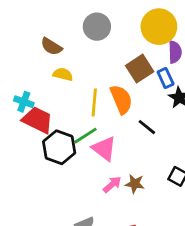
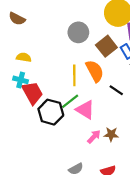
gray circle: (97, 27) -> (78, 32), moved
brown semicircle: (51, 46) -> (17, 19), moved
yellow semicircle: (63, 74) -> (24, 57), moved
red trapezoid: (38, 120) -> (32, 93), turned 40

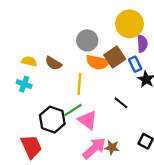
brown semicircle: (17, 19) -> (53, 63), moved
orange semicircle: (95, 71) -> (98, 62), moved, turned 125
red trapezoid: (32, 93) -> (31, 147), moved
pink arrow: (94, 137) -> (94, 148), size x1.6

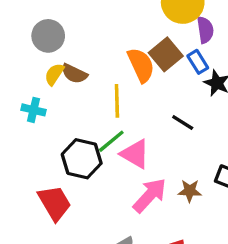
gray circle: (87, 40) -> (48, 36), moved
yellow semicircle: (29, 61) -> (54, 74), moved, turned -64
orange semicircle: (98, 62) -> (141, 65), turned -120
brown star: (112, 147) -> (190, 191), moved

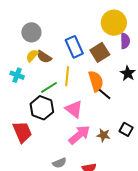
blue rectangle: (198, 62) -> (74, 47), moved, size x1.5
orange semicircle: (141, 65) -> (96, 81), moved
green line: (111, 141) -> (49, 87), moved

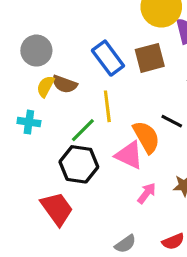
brown square: (100, 52) -> (150, 58), turned 30
orange semicircle: (96, 81) -> (146, 137), moved
pink arrow: (79, 135) -> (147, 193), size x0.6

